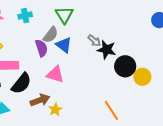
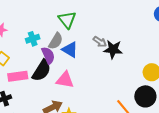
cyan cross: (25, 16) -> (33, 39), moved
black circle: (125, 66) -> (145, 96), moved
black semicircle: (21, 83) -> (42, 71), moved

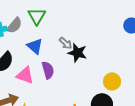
gray semicircle: (56, 41) -> (14, 25), moved
purple semicircle: (48, 55) -> (48, 70), moved

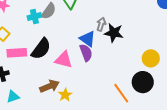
gray arrow: (66, 43) -> (101, 24), turned -112
blue triangle: (35, 46) -> (88, 39), moved

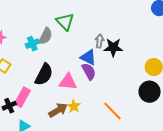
pink rectangle: (17, 53) -> (22, 97), moved, turned -48
orange line: (121, 93) -> (112, 111), moved
yellow star: (65, 95) -> (74, 106), moved

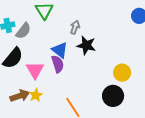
gray semicircle: (46, 36) -> (23, 31), moved
gray arrow: (99, 41) -> (75, 27), moved
pink triangle: (68, 82) -> (35, 70), turned 42

